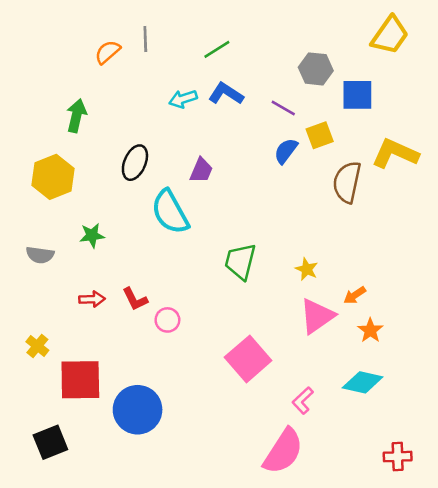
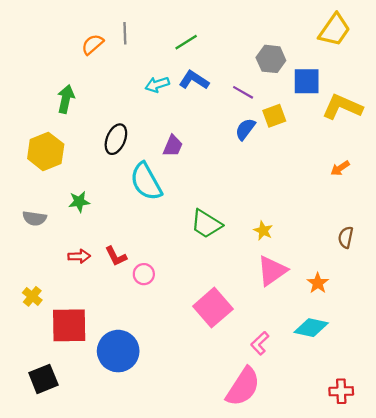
yellow L-shape: (395, 153) -> (342, 107), moved
brown semicircle: (347, 182) -> (346, 237), moved, size x0.6
green trapezoid: (240, 261) -> (206, 224), turned -72
orange arrow: (355, 295) -> (340, 168), moved

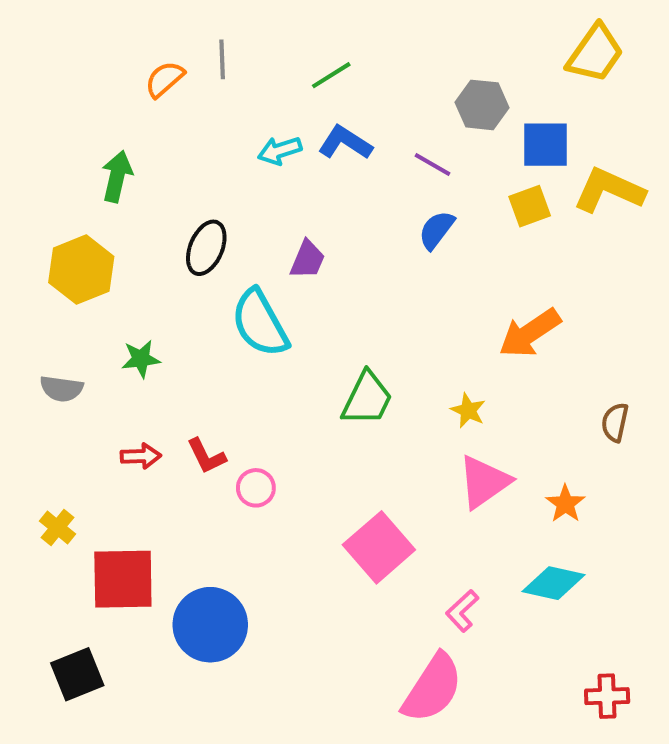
yellow square: (274, 116) -> (530, 206), moved
orange arrow: (340, 168) -> (530, 333), moved, size x1.8
green trapezoid: (206, 224) -> (367, 399), turned -96

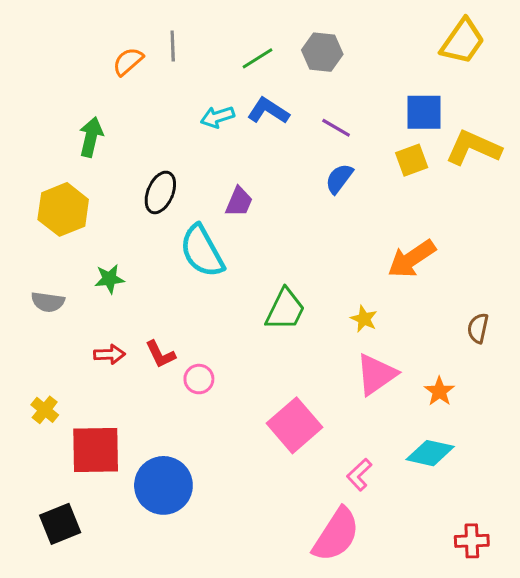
gray hexagon: (482, 105) -> (322, 52), moved

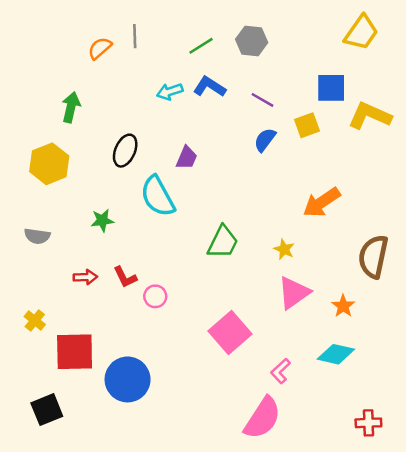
yellow square: (412, 160) -> (307, 125), moved
green star: (109, 279) -> (102, 220), moved
brown semicircle: (478, 328) -> (373, 257), size x1.8

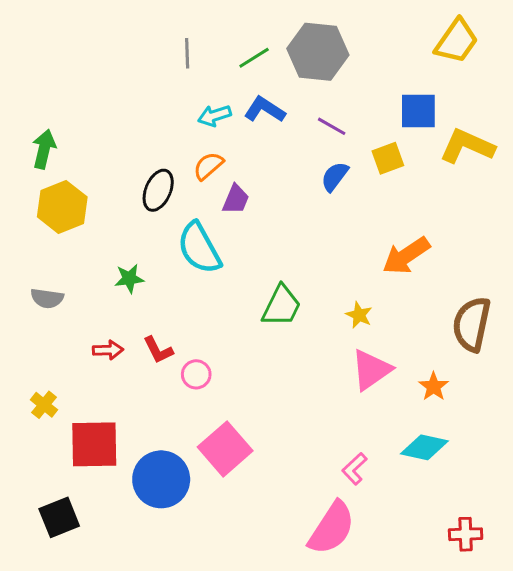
gray line: (135, 36) -> (187, 53), moved
gray hexagon: (252, 41) -> (318, 52), size x1.5
orange semicircle: (100, 48) -> (208, 166), moved
green arrow: (71, 107) -> (44, 149), moved
pink square: (230, 332) -> (225, 449), moved

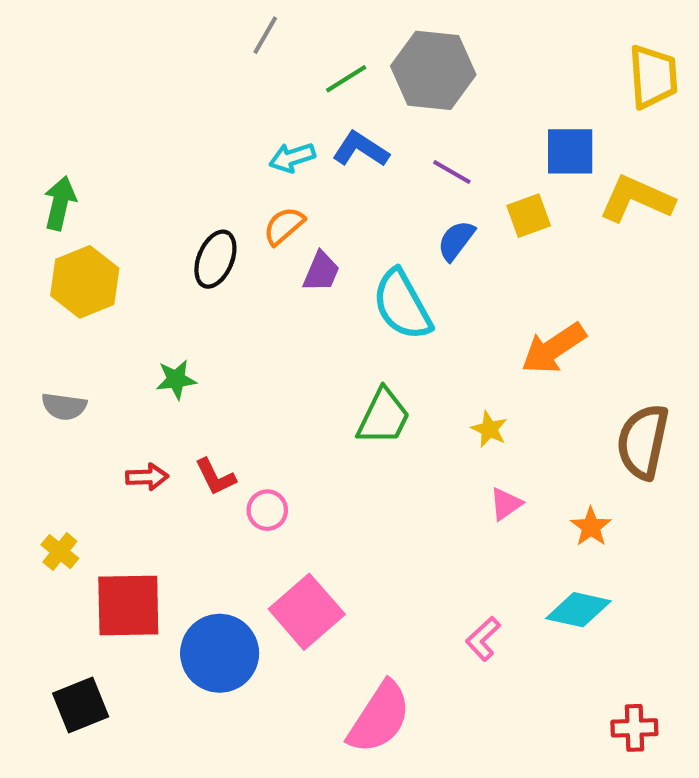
yellow trapezoid: (456, 41) -> (653, 77), moved, turned -39
gray line: (187, 53) -> (265, 35), moved, turned 32
cyan semicircle: (199, 248) -> (402, 305), moved
pink triangle: (371, 370) -> (506, 504), size x0.6
pink semicircle: (332, 528) -> (379, 718), moved

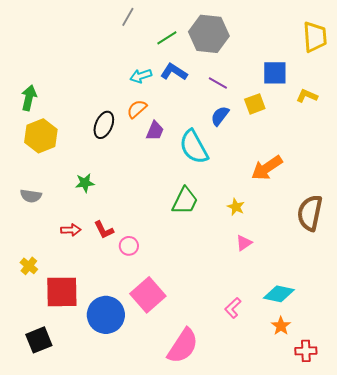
yellow L-shape: (637, 199) -> (307, 96), size x0.6
orange star: (591, 527) -> (281, 326), moved

